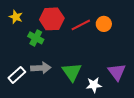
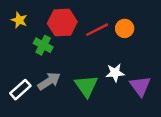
gray arrow: (41, 68) -> (49, 81), turned -30
white star: (94, 85) -> (115, 73), moved

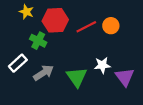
yellow star: (19, 20) -> (26, 12), moved
white rectangle: (20, 90) -> (18, 63), moved

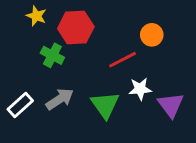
red line: (86, 27) -> (123, 60), moved
white rectangle: (18, 63) -> (20, 105), moved

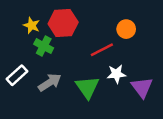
yellow star: (36, 16) -> (32, 25), moved
white rectangle: (20, 105) -> (17, 75), moved

